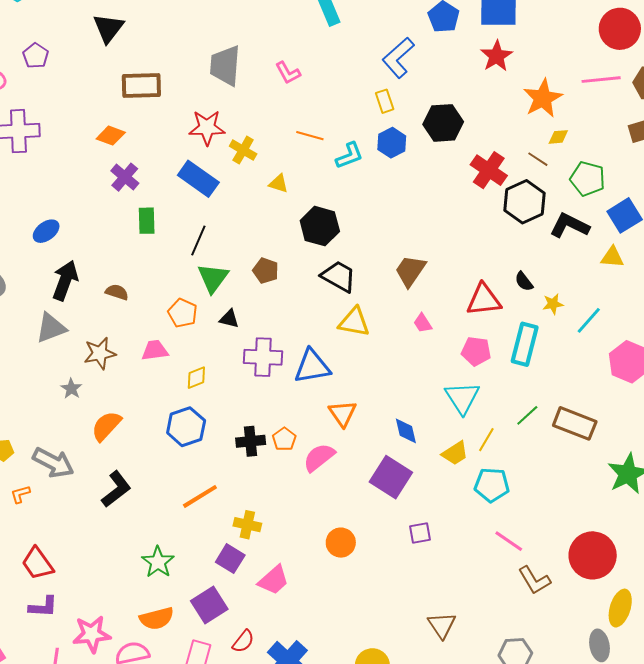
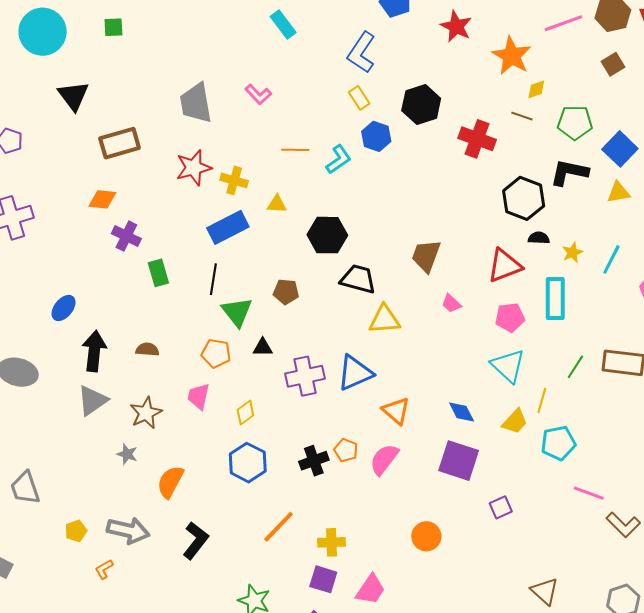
blue rectangle: (198, 179) -> (228, 227), moved, turned -48
black hexagon: (525, 202) -> (524, 198), moved
black semicircle: (524, 281) -> (539, 238), turned 145
pink trapezoid: (155, 350) -> (198, 396), turned -56

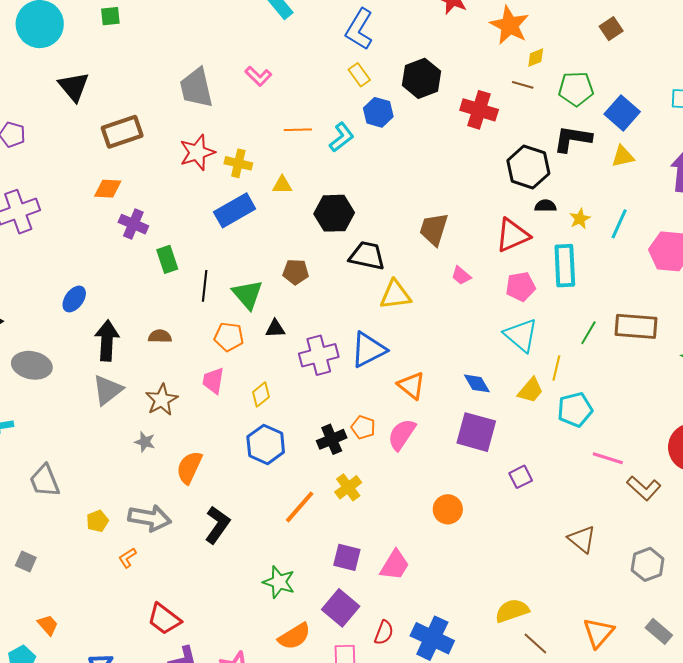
black line: (213, 279) -> (205, 286), moved
yellow cross: (331, 542) -> (348, 487), moved, turned -32
brown triangle: (545, 591) -> (582, 539), moved

